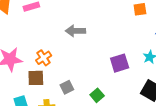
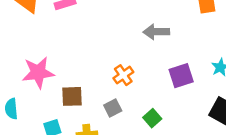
gray arrow: (75, 31) -> (156, 32), moved
orange cross: (44, 58) -> (123, 75), moved

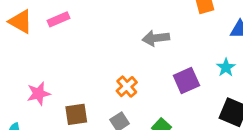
pink star: (38, 73) -> (39, 94), size x0.7

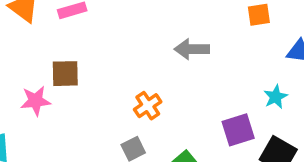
purple square: (186, 81) -> (238, 130), moved
brown square: (76, 114) -> (65, 74), moved

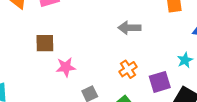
pink star: (36, 101) -> (66, 67), moved
orange cross: (148, 106) -> (128, 69), moved

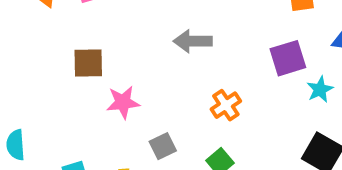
gray arrow: (129, 28) -> (193, 41), moved
purple square: (160, 82) -> (288, 58), moved

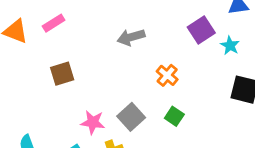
pink star: (123, 102) -> (93, 122), moved, turned 30
gray square: (163, 146) -> (131, 117), size x1.4

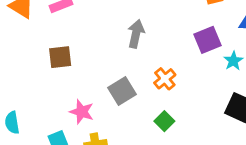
gray arrow: (131, 37) -> (136, 34), turned 108
gray square: (131, 117) -> (122, 91), moved

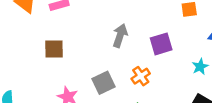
purple square: (208, 40) -> (161, 44), moved

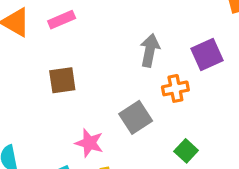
orange cross: (141, 76) -> (175, 88), moved, turned 30

